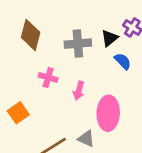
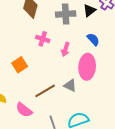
blue semicircle: (123, 61) -> (93, 39), moved

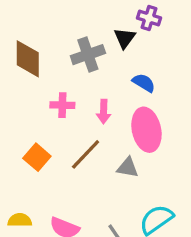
brown line: (45, 91) -> (86, 154), moved

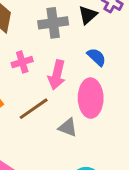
pink cross: (62, 105) -> (22, 62), turned -30
pink arrow: (104, 112) -> (57, 75), size x1.4

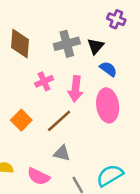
black triangle: (88, 15) -> (96, 46), moved
gray triangle: (68, 127) -> (62, 153), moved

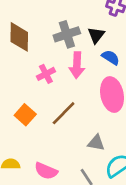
pink arrow: (76, 89) -> (77, 65), moved
gray triangle: (62, 153) -> (96, 143), moved

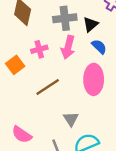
orange square: (25, 115) -> (15, 65), moved
gray triangle: (96, 143) -> (71, 119), turned 35

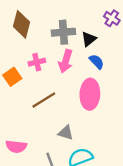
gray triangle: (71, 119) -> (66, 133), turned -42
pink semicircle: (22, 135) -> (16, 146), turned -30

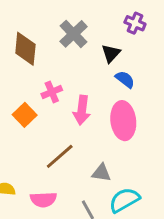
gray cross: (63, 32) -> (74, 34), moved, turned -30
pink arrow: (66, 61) -> (82, 110), moved
brown line: (44, 100) -> (60, 156), moved

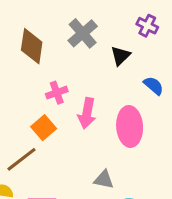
blue semicircle: (125, 79) -> (154, 86), moved
orange square: (25, 115) -> (44, 128), moved
brown line: (60, 156) -> (21, 159), moved

